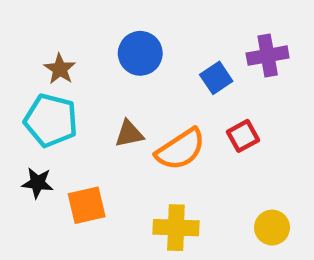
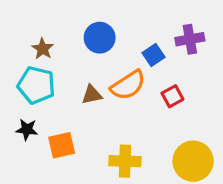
orange semicircle: (180, 149) -> (128, 85), moved
yellow circle: (272, 228) -> (193, 161), size x1.6

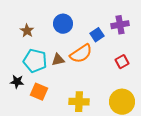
cyan pentagon: (36, 85) -> (35, 61), moved
red square: (172, 96) -> (122, 62), moved
orange square: (62, 145) -> (39, 92), turned 36

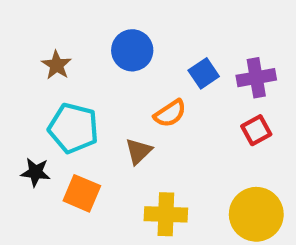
purple cross: (120, 25) -> (256, 78), moved
orange semicircle: (81, 54) -> (170, 113), size x0.7
brown triangle: (58, 60) -> (139, 151), moved, turned -32

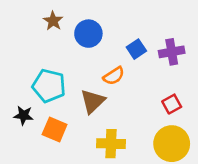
brown star: (57, 65) -> (53, 21), moved
red square: (256, 130) -> (172, 104), moved
brown triangle: (139, 151) -> (93, 101), size x1.4

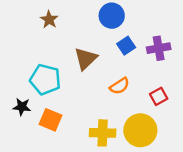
blue circle: (88, 34) -> (112, 16), moved
orange semicircle: (114, 76) -> (120, 86), moved
brown triangle: (93, 101) -> (86, 59), moved
yellow circle: (172, 144) -> (140, 130), moved

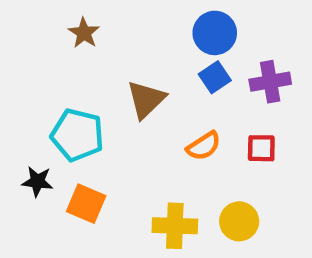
blue circle: (112, 16) -> (215, 33), moved
red square: (159, 96) -> (261, 148), moved, turned 30
yellow circle: (140, 130) -> (239, 221), size x0.7

